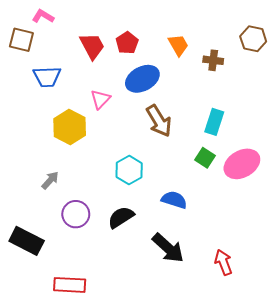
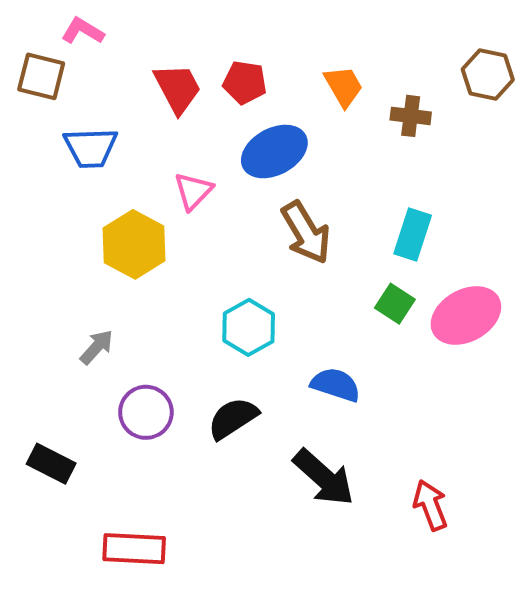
red pentagon: (127, 43) -> (245, 82), turned -30
black rectangle: (27, 241) -> (51, 464), size x0.7

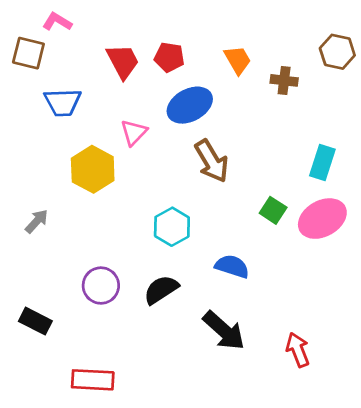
cyan rectangle: (413, 235) -> (322, 162), moved
gray arrow: (97, 347) -> (37, 221), moved

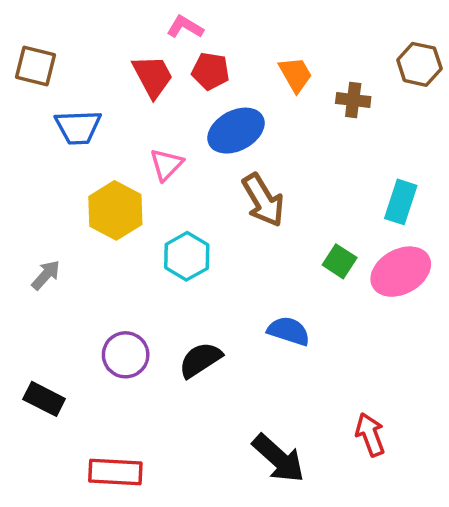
pink L-shape: (57, 22) -> (185, 27), moved
cyan hexagon: (172, 227) -> (187, 256), moved
black arrow: (224, 331) -> (278, 458), moved

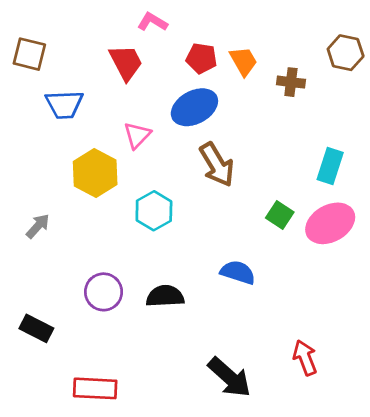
red pentagon: (211, 71) -> (201, 58), moved
black semicircle: (200, 360) -> (165, 296), turned 30

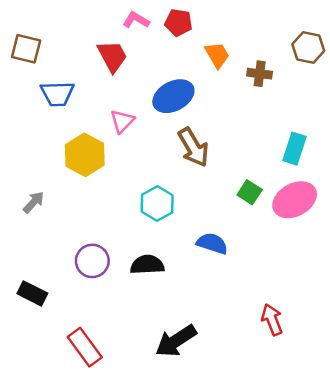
red pentagon: (201, 58) -> (178, 22), moved
cyan hexagon: (154, 211) -> (157, 204), moved
black arrow: (229, 377) -> (176, 341), moved, turned 105
red rectangle: (95, 388) -> (85, 347), turned 51

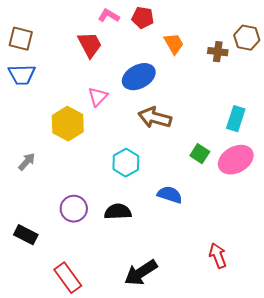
brown cross: (260, 74) -> (218, 52), moved
blue trapezoid: (57, 94) -> (22, 75), moved
brown arrow: (193, 147) -> (155, 118), turned 136

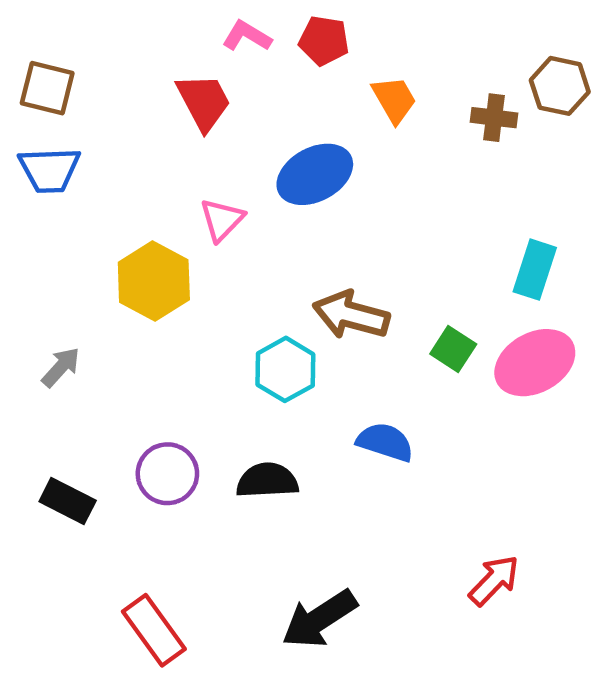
brown arrow: (155, 118) -> (351, 315), moved
black rectangle: (26, 235) -> (68, 501), moved
red arrow: (218, 256) -> (494, 580), turned 65

